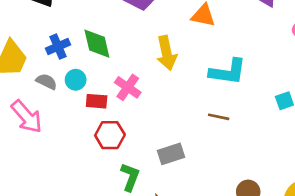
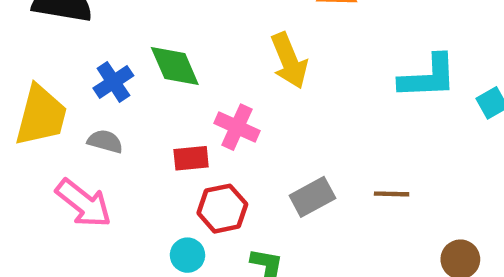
cyan L-shape: (228, 72) -> (428, 77), moved
cyan circle: (76, 80) -> (187, 255), moved
brown line: (219, 117) -> (392, 194), moved
gray rectangle: (171, 154) -> (312, 197), moved

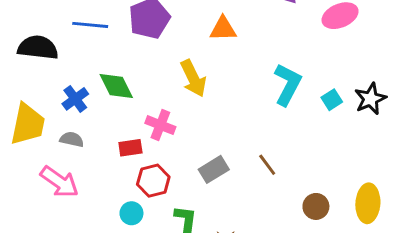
cyan L-shape: (428, 77) -> (288, 84), turned -57
brown line: (392, 194) -> (267, 165), turned 55

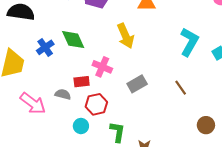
gray semicircle: (72, 139) -> (63, 94), moved
brown line: (267, 165) -> (181, 88), moved
gray rectangle: (214, 169) -> (137, 84), moved

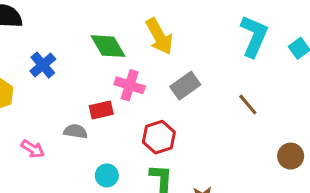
green diamond: (73, 40) -> (108, 46), moved
gray rectangle: (137, 84) -> (185, 86), moved
pink arrow: (33, 103) -> (33, 149), size x0.6
red hexagon: (96, 104) -> (159, 137), moved

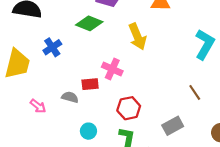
green diamond: (108, 46) -> (89, 23), moved, turned -45
gray rectangle: (185, 86) -> (173, 126), moved

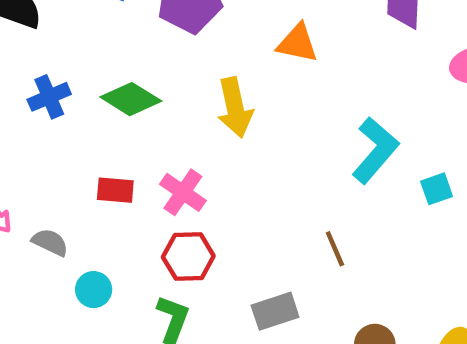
green diamond: (89, 23) -> (131, 99), moved
pink cross: (112, 69) -> (183, 192), moved
gray semicircle: (70, 97) -> (50, 242), moved

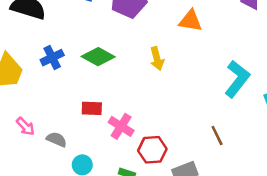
yellow arrow: (235, 107) -> (157, 59), size x0.7
pink cross: (183, 192) -> (121, 126), moved
red hexagon: (188, 257) -> (152, 150), moved

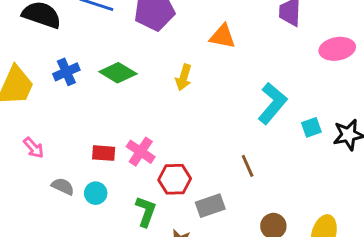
yellow arrow: (157, 59) -> (184, 77), turned 30
red rectangle: (92, 108) -> (104, 153), moved
gray semicircle: (57, 139) -> (63, 186), moved

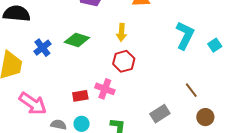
pink arrow: (34, 148) -> (33, 104), size x1.8
brown line: (248, 166) -> (191, 90), moved
red hexagon: (175, 179) -> (124, 61), moved

